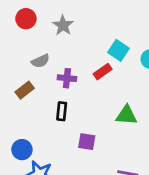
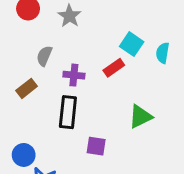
gray semicircle: (40, 61) -> (44, 56), turned 138
black rectangle: (62, 111) -> (68, 112), size x1.5
green triangle: (126, 115) -> (140, 117), turned -30

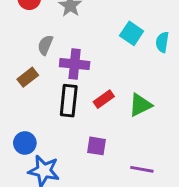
red rectangle: (114, 68) -> (104, 99), moved
purple cross: (74, 75) -> (75, 64), size x1.4
purple square: (96, 146) -> (96, 146), moved

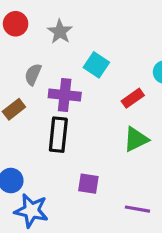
cyan square: (132, 33) -> (96, 65), moved
red rectangle: (104, 99) -> (133, 98), moved

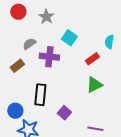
gray semicircle: (33, 74) -> (29, 44), turned 32
black rectangle: (58, 135) -> (40, 95), moved
purple square: (88, 184) -> (64, 113), turned 32

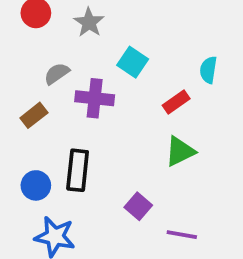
blue circle: (15, 111) -> (36, 185), moved
purple square: (64, 113) -> (138, 206), moved

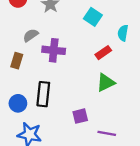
cyan square: (133, 62) -> (93, 17), moved
brown rectangle: (34, 115) -> (17, 61), turned -35
purple square: (138, 206) -> (80, 116), turned 35

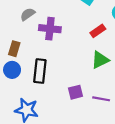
brown rectangle: (17, 61) -> (14, 49), moved
blue circle: (18, 103) -> (12, 70), moved
purple line: (107, 133) -> (101, 99), moved

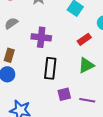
gray semicircle: (28, 14) -> (11, 23), moved
black rectangle: (40, 71) -> (50, 68), moved

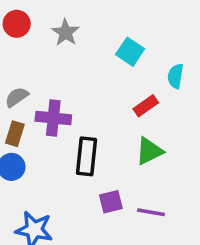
gray semicircle: (11, 23) -> (17, 97), moved
purple cross: (41, 37) -> (53, 118), moved

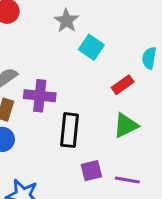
gray star: (66, 33) -> (66, 21), moved
cyan square: (130, 52) -> (91, 47), moved

